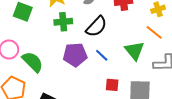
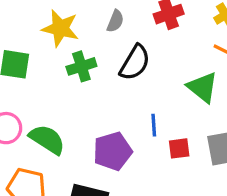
purple pentagon: (75, 55) -> (113, 151), moved
blue line: (102, 55) -> (154, 125), moved, turned 56

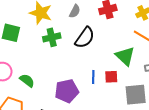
green semicircle: (47, 139) -> (27, 80), size x0.7
red square: (179, 148) -> (111, 77), moved

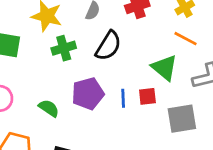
green semicircle: (27, 80) -> (49, 108), moved
purple pentagon: (67, 91) -> (88, 94), moved

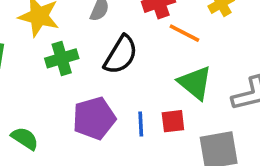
orange line: (185, 39) -> (184, 33), moved
green semicircle: (49, 108) -> (25, 138), moved

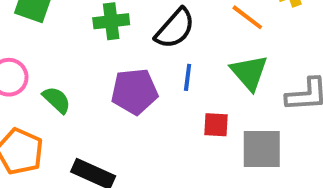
red square: (173, 121) -> (216, 125), moved
blue line: (141, 124) -> (188, 77), moved

